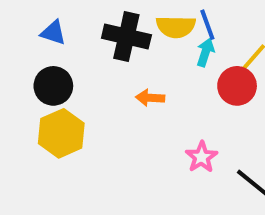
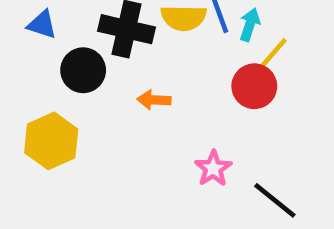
cyan arrow: (205, 52) -> (250, 25), moved
black circle: (53, 86) -> (83, 70), moved

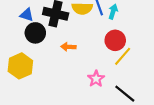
blue triangle: (42, 25) -> (27, 15), moved
yellow line: (270, 57) -> (123, 56), moved

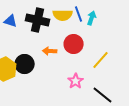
black circle: (35, 33) -> (25, 64), moved
red circle: (115, 40) -> (74, 44), moved

